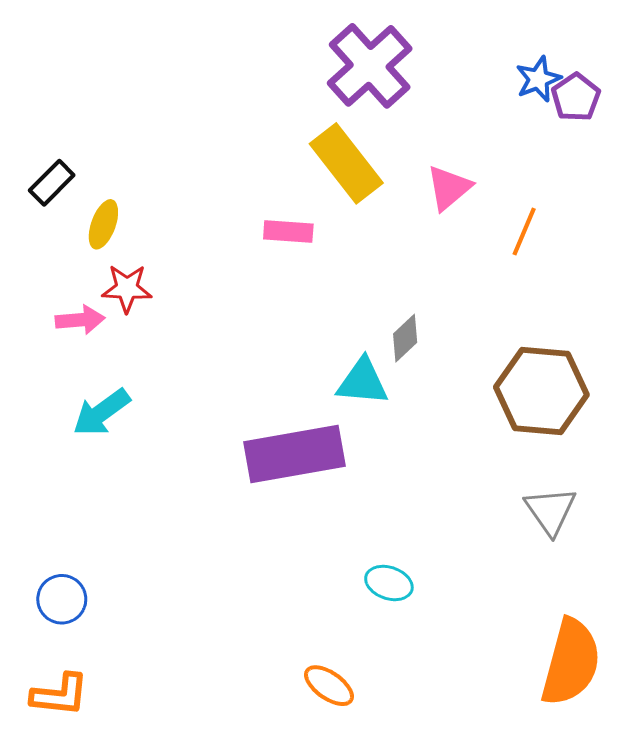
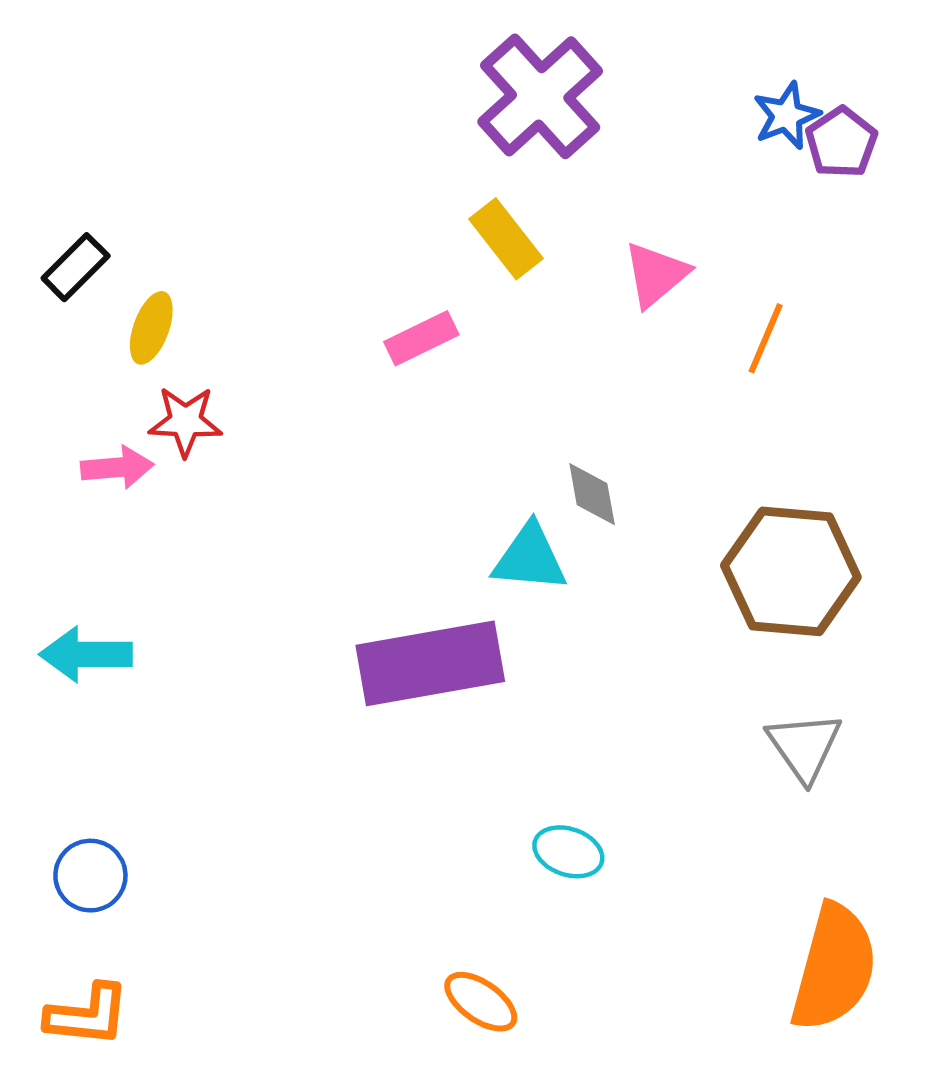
yellow rectangle: (346, 163) -> (506, 239), size x0.7
pink rectangle: (288, 231) -> (421, 338), turned -30
gray diamond: (405, 338) -> (592, 494), turned -57
cyan arrow: (101, 412) -> (86, 654), moved, turned 36

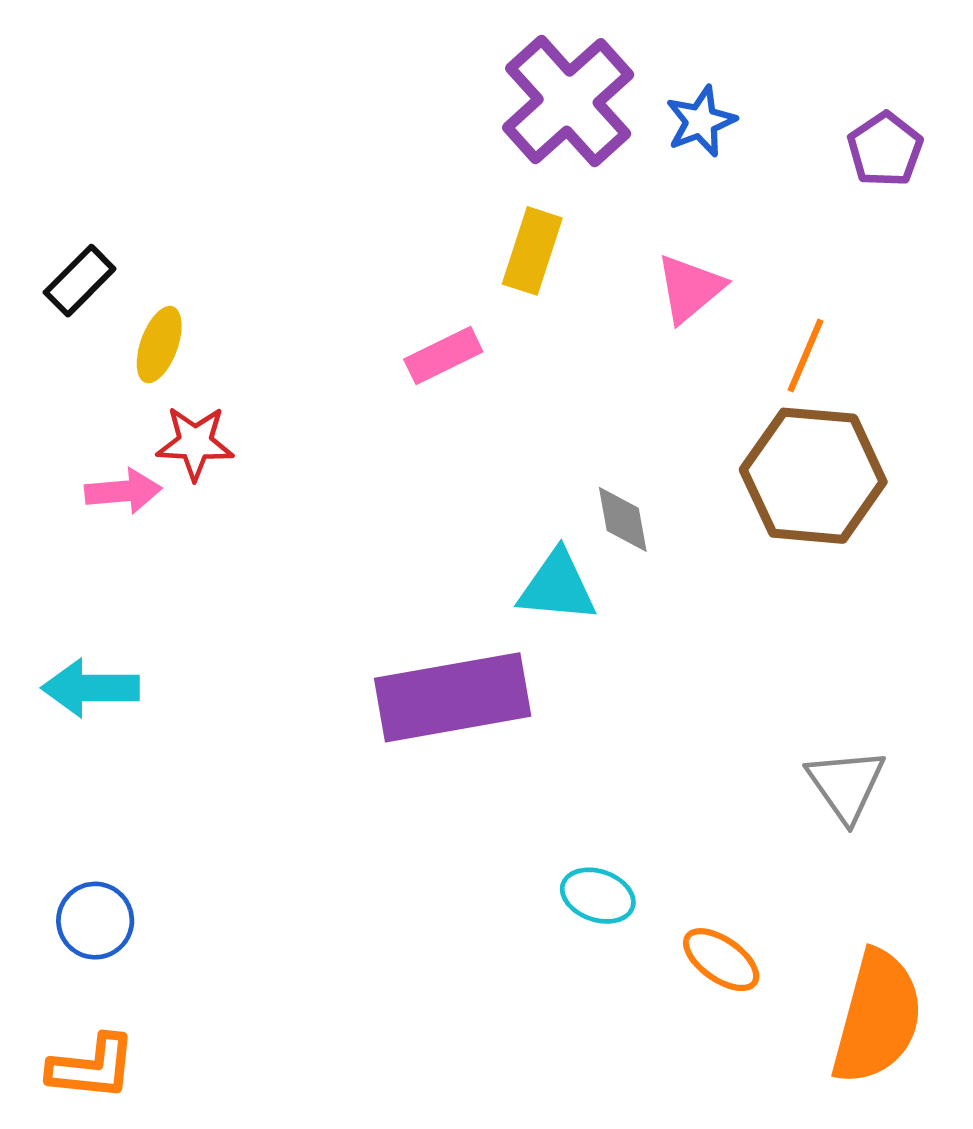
blue star: (787, 116) -> (701, 121), moved
yellow rectangle: (506, 239) -> (532, 251), turned 56
brown hexagon: (791, 571) -> (813, 476), moved
orange ellipse: (481, 1002) -> (721, 960), moved

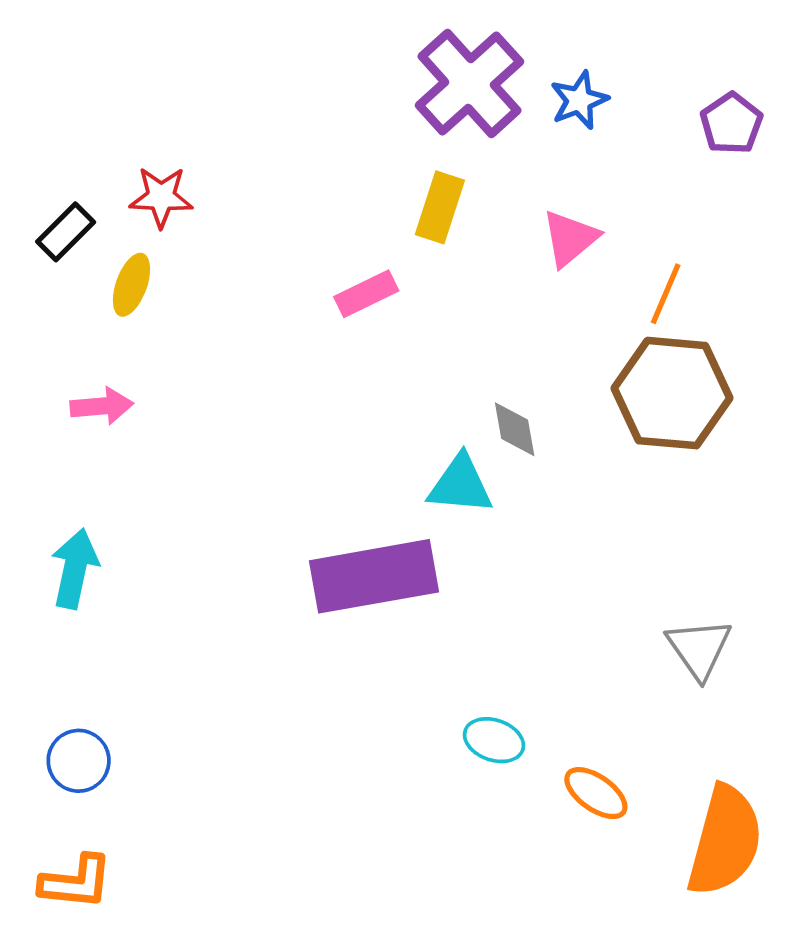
red star: (195, 443) -> (161, 197), moved
cyan arrow: (90, 688) -> (75, 569), turned 102

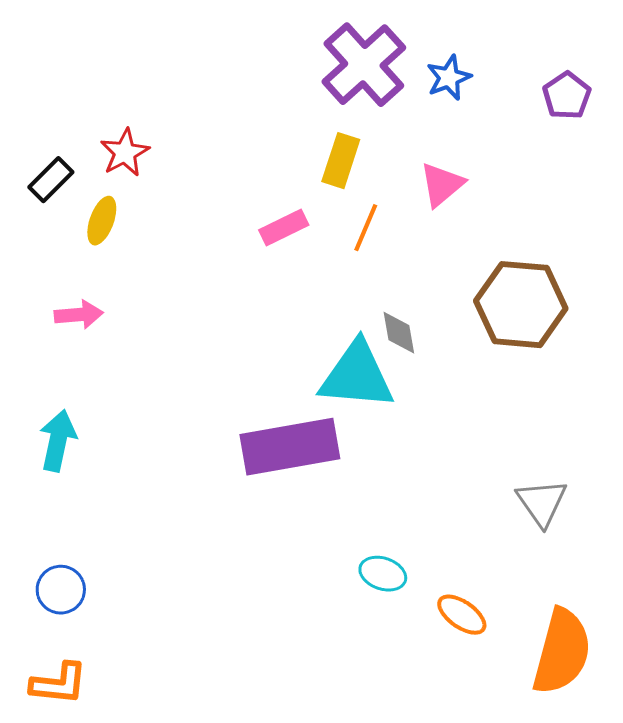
red star: (161, 197) -> (125, 153), turned -30
orange line: (666, 294) -> (366, 228), moved
cyan triangle: (460, 485) -> (357, 376), size x1.5

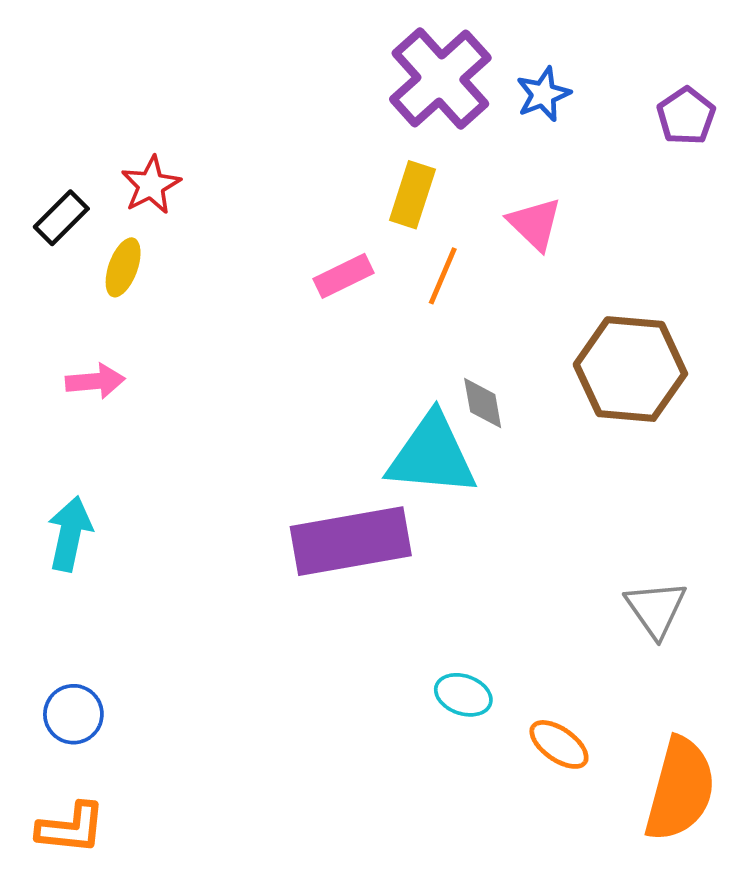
pink triangle: (442, 185) -> (535, 224), turned -36

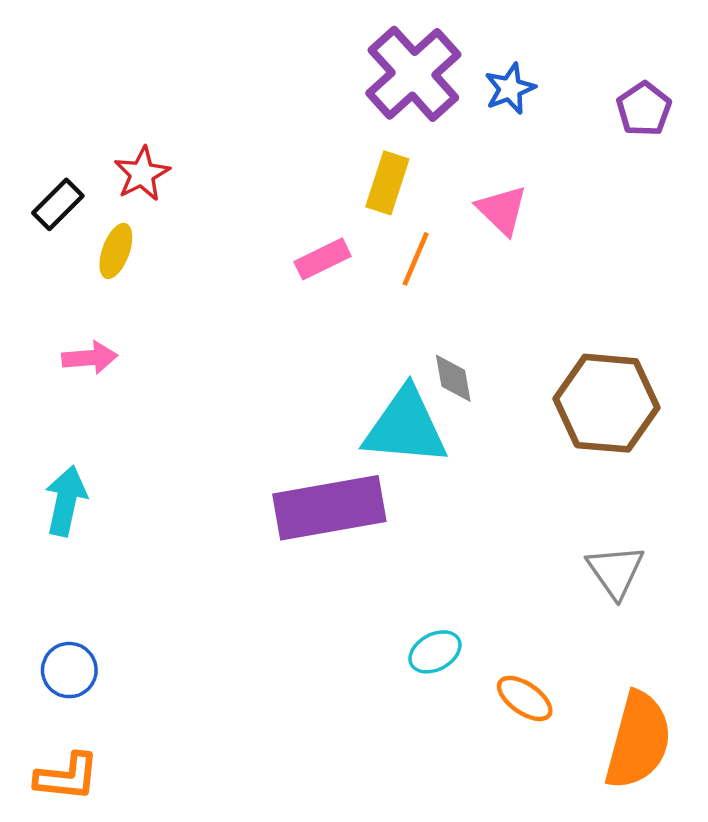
brown hexagon: (630, 369) -> (606, 403), moved
cyan ellipse: (463, 695) -> (435, 652), turned -48

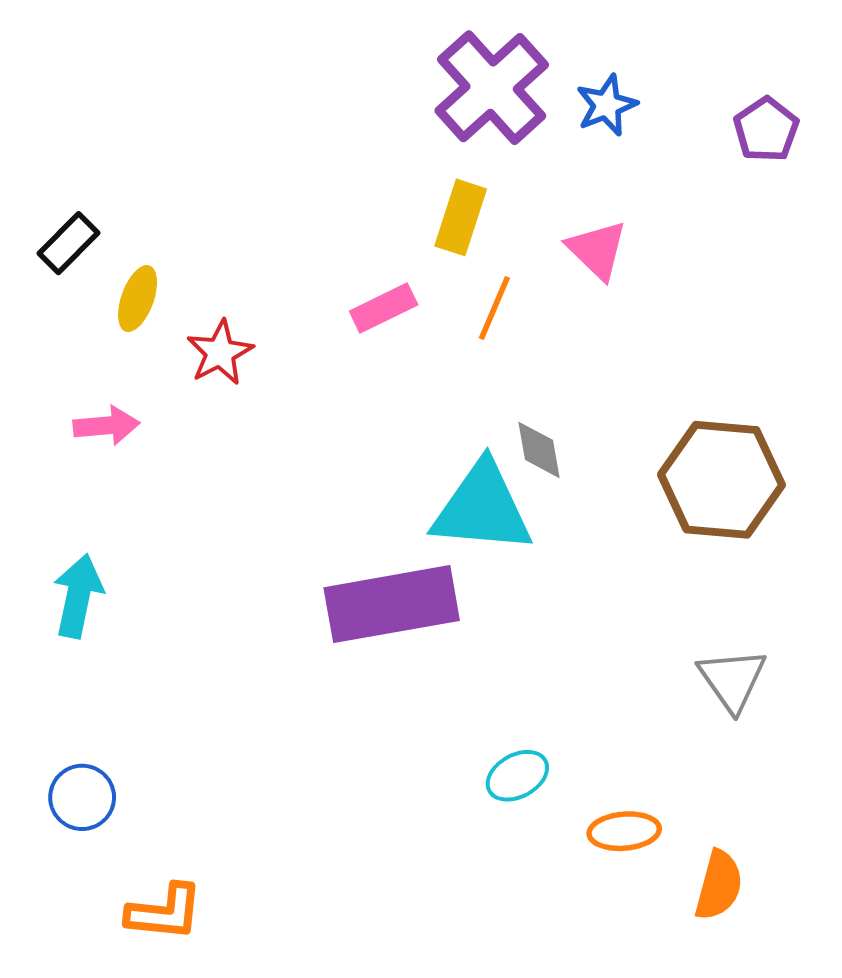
red star: (142, 174) -> (220, 353), moved
orange ellipse: (525, 698) -> (624, 831), turned -40
orange semicircle: (638, 740) -> (719, 885), moved, size x0.6
orange L-shape: (67, 777) -> (165, 912), moved

